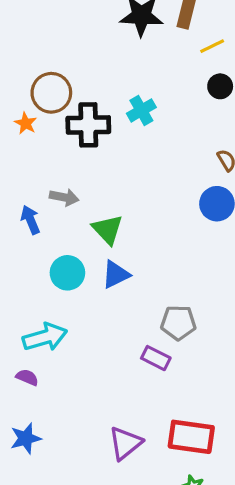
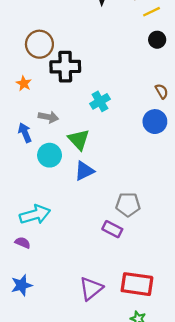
cyan cross: (141, 110) -> (100, 101), moved
orange star: (26, 123) -> (24, 83), moved
cyan circle: (67, 273) -> (50, 155), moved

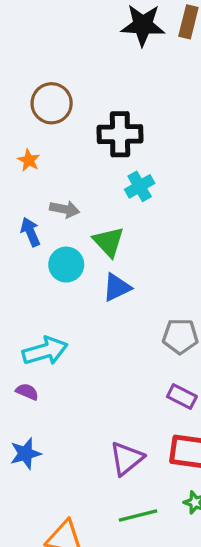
black cross: (65, 67) -> (120, 134), moved
purple rectangle: (112, 229) -> (182, 397), moved

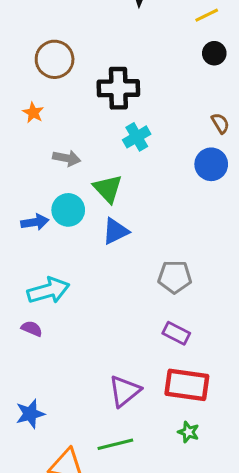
blue arrow: (30, 232) -> (35, 222), moved, turned 104
blue star: (26, 454) -> (30, 414), moved
green line: (138, 515) -> (115, 444), moved

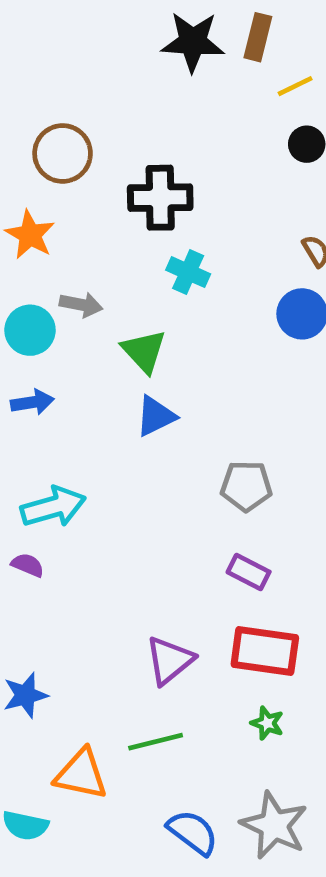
orange star: (33, 113) -> (30, 235), size x1.5
cyan cross: (137, 137) -> (188, 272), turned -36
cyan circle: (68, 210) -> (30, 330), moved

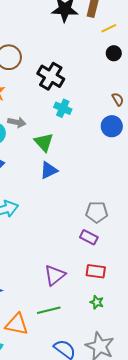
black cross: (160, 198) -> (51, 76), turned 32
gray pentagon: (246, 486) -> (97, 212), moved
red rectangle: (265, 651) -> (96, 271), size x0.7

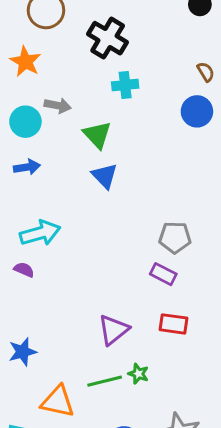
cyan cross: (63, 108) -> (125, 85), turned -30
blue triangle: (49, 170) -> (105, 176), turned -48
green star: (97, 302) -> (138, 374), moved

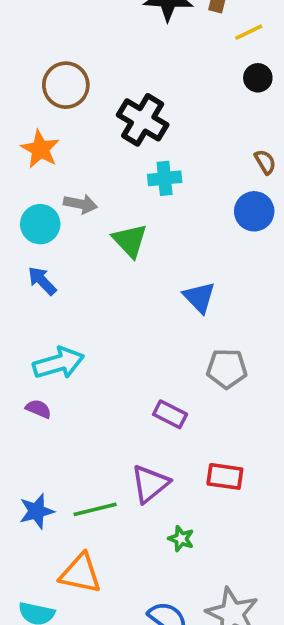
blue arrow: (27, 167) -> (42, 281), turned -125
blue triangle: (105, 176) -> (199, 297), moved
purple rectangle: (163, 274) -> (170, 414), moved
green line: (105, 381) -> (95, 509), moved

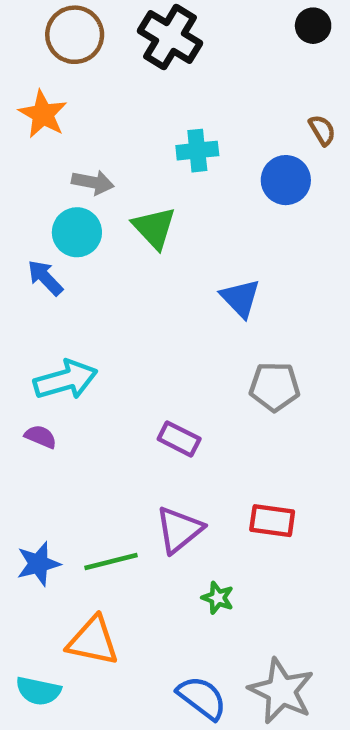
black cross: (143, 120) -> (170, 37), moved
blue circle: (254, 211) -> (286, 180), moved
cyan circle: (40, 224) -> (77, 232), moved
purple rectangle: (170, 414) -> (179, 439), moved

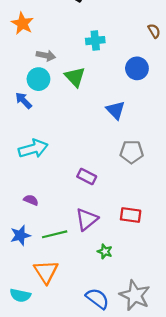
blue circle: (286, 180) -> (137, 68), moved
purple semicircle: (41, 437) -> (31, 200), moved
orange triangle: (93, 641) -> (46, 272), turned 45

